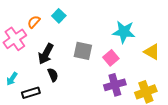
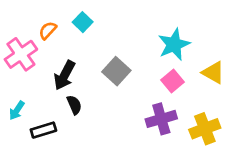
cyan star: (124, 32) -> (174, 44), turned -30
gray square: (83, 51) -> (116, 71), turned 30
pink square: (111, 58) -> (173, 81), moved

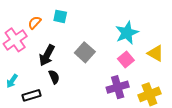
cyan square: (83, 22) -> (60, 16), turned -32

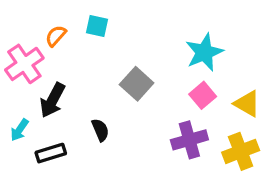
yellow triangle: (156, 53) -> (247, 104), moved
black arrow: (47, 55) -> (52, 100), moved
black semicircle: (54, 77) -> (100, 130), moved

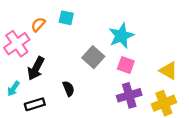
cyan star: (204, 52) -> (121, 36), moved
pink square: (203, 95) -> (126, 65), moved, turned -30

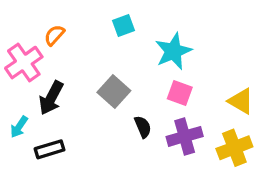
cyan square: (66, 18) -> (124, 26), moved, turned -32
gray square: (93, 57) -> (114, 91), moved
black semicircle: (68, 89) -> (143, 127), moved

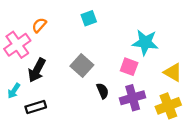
cyan star: (173, 51) -> (145, 42), moved, turned 30

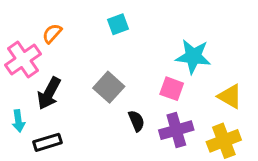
cyan arrow: (14, 91) -> (18, 121), turned -42

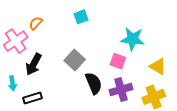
black semicircle: (136, 121) -> (94, 83), size x1.5

